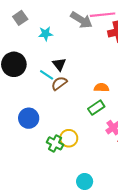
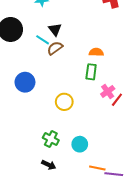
green rectangle: (96, 108) -> (91, 72), turned -49
green cross: (55, 143) -> (51, 139), moved

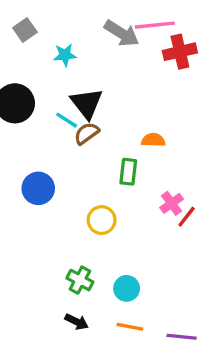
black triangle: (55, 29) -> (87, 103), size x1.5
green rectangle: (91, 72) -> (128, 172), moved
orange line: (97, 168) -> (130, 327), moved

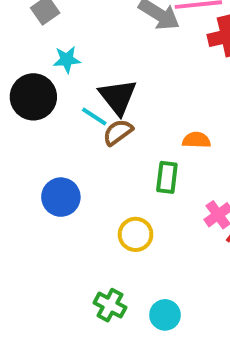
cyan star: (65, 55) -> (67, 60), moved

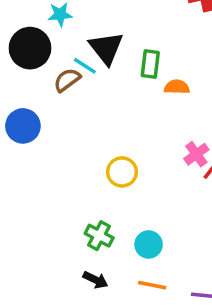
brown semicircle: (118, 132) -> (67, 80), moved
green rectangle: (167, 177) -> (150, 64), moved
blue circle: (61, 197) -> (23, 126), moved

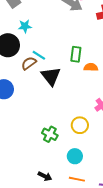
black triangle: (106, 48) -> (51, 76), moved
yellow circle: (122, 172) -> (80, 125), moved
green cross: (99, 236) -> (50, 134), moved

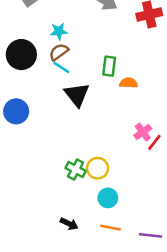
cyan star: (25, 26) -> (59, 31), moved
brown semicircle: (29, 63) -> (59, 52), moved
yellow circle: (80, 125) -> (98, 168), moved

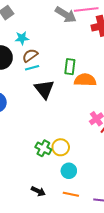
cyan star: (59, 31) -> (22, 38), moved
cyan line: (61, 67) -> (32, 68), turned -48
orange semicircle: (129, 83) -> (85, 80), size x1.5

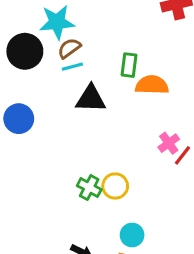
cyan star: (22, 38) -> (57, 22), size x1.6
black triangle: (44, 89) -> (91, 99), turned -50
cyan circle: (69, 171) -> (132, 235), moved

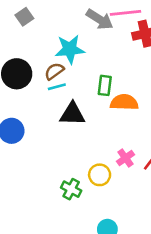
cyan star: (57, 22) -> (70, 49), moved
pink cross: (169, 143) -> (126, 158), moved
yellow circle: (115, 186) -> (100, 175), moved

